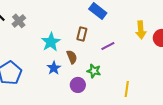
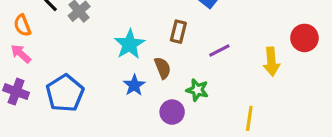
yellow arrow: (141, 30) -> (271, 62), moved

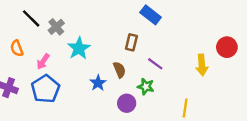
orange semicircle: (22, 25) -> (17, 48), moved
cyan star: (130, 44) -> (79, 48), moved
purple line: (219, 51) -> (155, 64), moved, turned 63
pink arrow: (21, 54) -> (43, 61), moved, turned -98

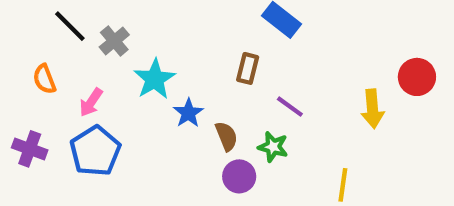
brown semicircle: (119, 70) -> (226, 136), moved
blue star: (98, 83) -> (188, 113), moved

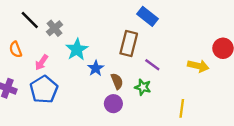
brown rectangle: (248, 68) -> (129, 44), size x1.5
yellow arrow: (373, 109) -> (198, 66), turned -72
purple circle: (239, 176) -> (113, 104), moved

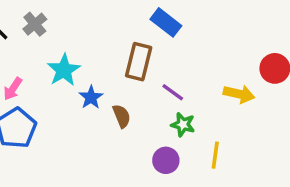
gray cross: (54, 28) -> (35, 24), moved
green star: (143, 87) -> (183, 125), moved
purple circle: (113, 104) -> (166, 160), moved

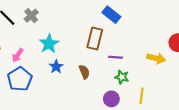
purple line: (173, 92) -> (116, 57), turned -32
blue star: (91, 97) -> (56, 67), moved

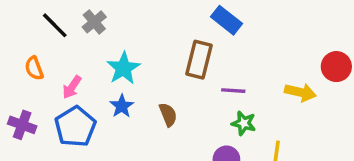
blue star: (56, 67) -> (122, 106), moved
brown semicircle: (84, 72) -> (168, 115), moved

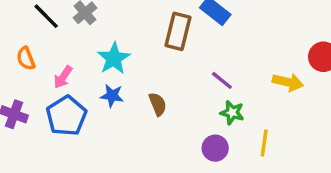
brown rectangle: (199, 60) -> (178, 31), moved
purple line: (233, 91) -> (222, 80), turned 35
blue star: (122, 106) -> (112, 96), turned -30

